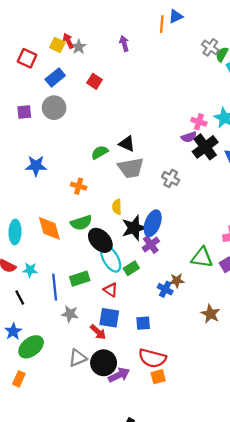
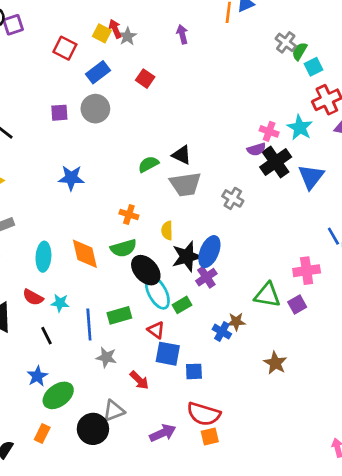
orange cross: (79, 186) -> (129, 215), moved
blue square: (109, 318) -> (168, 354), moved
black circle: (104, 363) -> (93, 429), moved

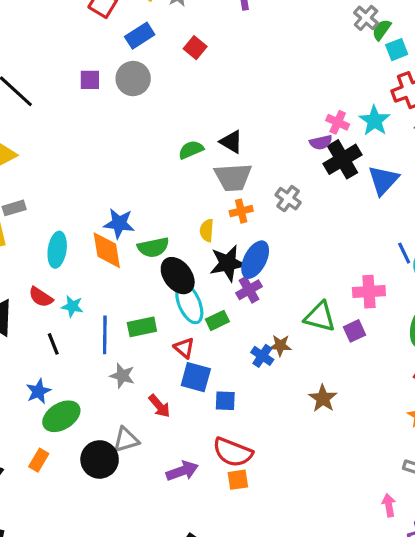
blue star: (71, 178) -> (119, 224), moved
orange cross: (129, 215) -> (241, 211), moved, turned -36

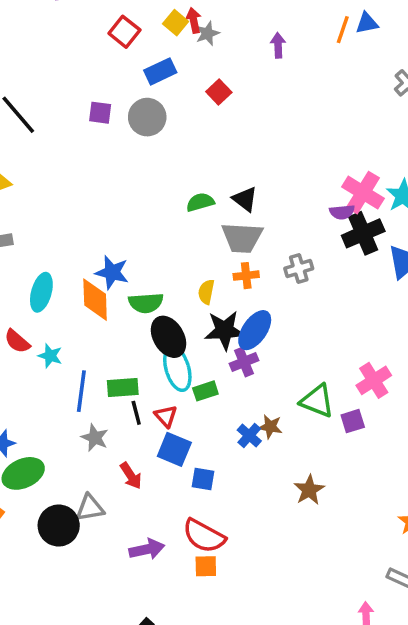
pink cross: (338, 122) -> (363, 193), size x1.6
gray cross: (288, 199) -> (299, 268), turned 30
pink cross: (369, 292) -> (374, 380), turned -36
black line: (53, 344) -> (136, 413), moved

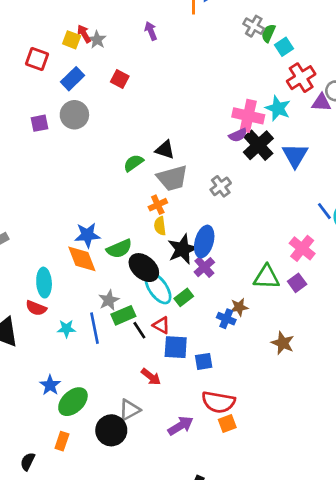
orange cross: (246, 276) -> (158, 205), moved
cyan ellipse: (41, 292) -> (44, 283), moved
cyan star: (50, 356) -> (66, 329), moved
gray star: (95, 438) -> (109, 300), moved, turned -30

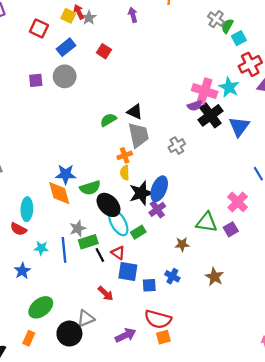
gray trapezoid: (172, 178) -> (138, 135), turned -92
blue cross: (226, 319) -> (172, 276), moved
blue star: (50, 385) -> (22, 271), moved

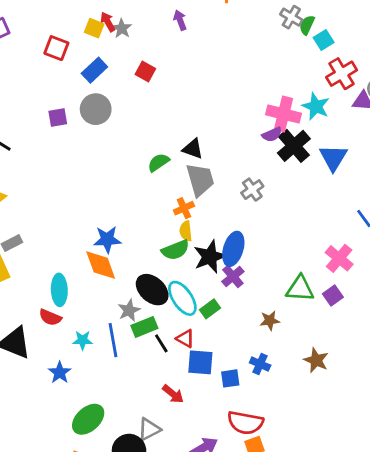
green semicircle: (90, 188) -> (175, 250), moved
black ellipse: (108, 205) -> (152, 290), moved

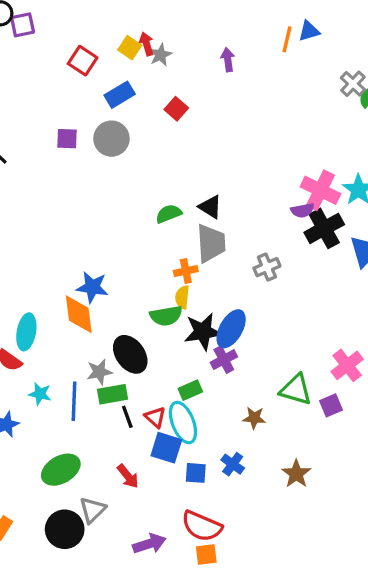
cyan ellipse: (182, 298) -> (183, 423), moved
green ellipse: (88, 419) -> (61, 470), moved
gray triangle: (149, 429) -> (92, 510), turned -30

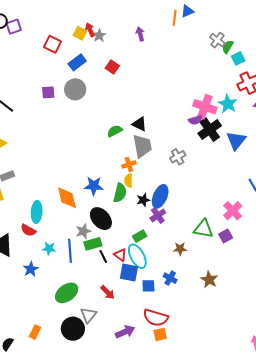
blue star: (92, 287) -> (94, 186), moved
green semicircle: (166, 316) -> (120, 193), turned -60
black star: (203, 332) -> (143, 200), size x0.6

